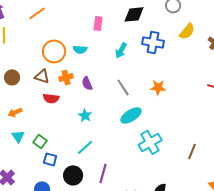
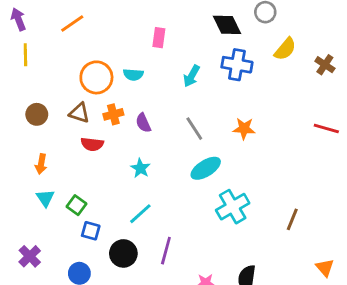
black diamond: (134, 14) -> (227, 25), moved, turned 70
orange arrow: (15, 112) -> (41, 164), turned -56

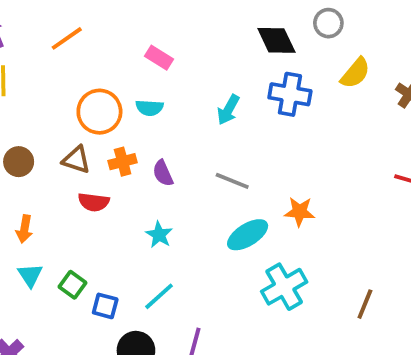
pink rectangle: (159, 38) -> (159, 58), moved, turned -66
gray line: (194, 129) -> (232, 181), turned -35
orange star: (244, 129) -> (300, 212), moved
blue square: (91, 231) -> (105, 306), moved

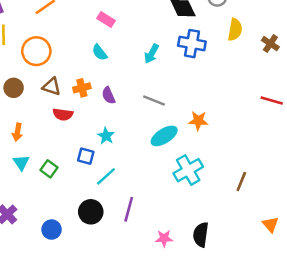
yellow semicircle: (355, 73) -> (235, 30), turned -30
cyan semicircle: (149, 108) -> (100, 52), turned 48
orange circle: (99, 112) -> (36, 51), moved
blue square: (105, 306) -> (86, 156), moved

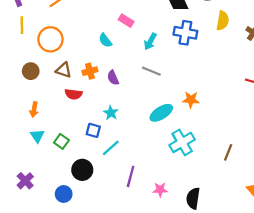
pink rectangle: (106, 20) -> (126, 21), moved
gray line: (154, 100) -> (151, 71), moved
black circle: (91, 212) -> (82, 170), moved
pink star: (164, 238) -> (160, 190), moved

